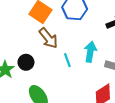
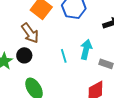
brown arrow: (48, 38) -> (30, 33), moved

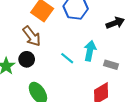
cyan line: (64, 56) -> (67, 58), turned -32

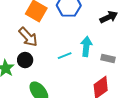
cyan line: (67, 58) -> (65, 56), turned -56

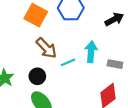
brown arrow: (28, 37) -> (46, 48), moved
black circle: (25, 60) -> (37, 76), moved

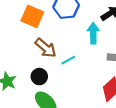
cyan arrow: (91, 52) -> (93, 33), moved

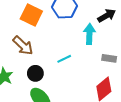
brown arrow: (46, 48) -> (23, 46), moved

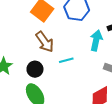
brown arrow: (23, 46) -> (45, 42), moved

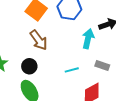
cyan line: (66, 60) -> (72, 70), moved

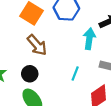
cyan line: (72, 70) -> (75, 73), turned -48

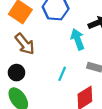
cyan arrow: (89, 39) -> (78, 39), turned -30

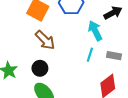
cyan line: (62, 74) -> (90, 55), moved

